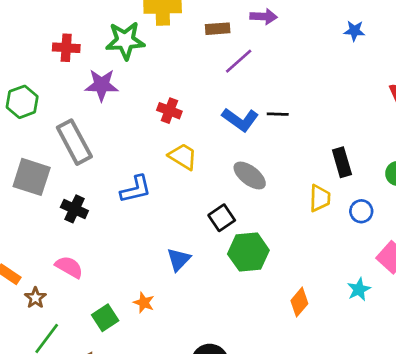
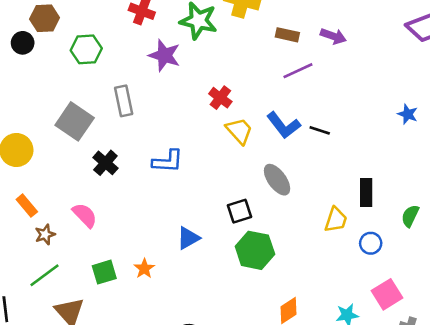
blue star: (354, 31) -> (408, 114), moved
gray rectangle: (74, 142) -> (124, 101), size x0.7
yellow trapezoid: (183, 156) -> (239, 131), moved

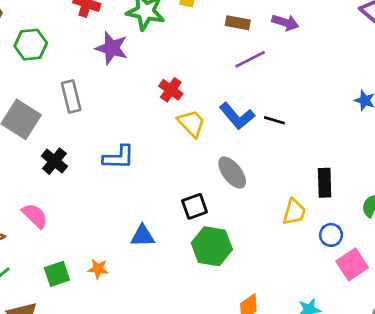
blue triangle: (188, 238) -> (142, 236), turned 30
orange star: (144, 269) -> (98, 269), turned -30
pink square: (387, 294) -> (352, 264), moved

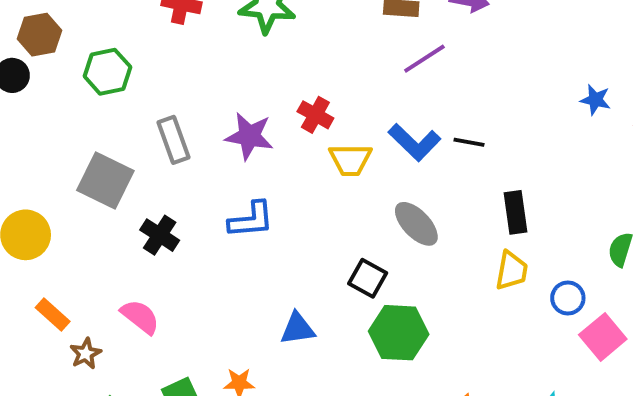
purple star: (112, 48) -> (249, 136), moved
yellow trapezoid: (191, 123) -> (350, 160), turned 140
black rectangle: (325, 183) -> (516, 212), moved
black square: (195, 206) -> (368, 278), turned -35

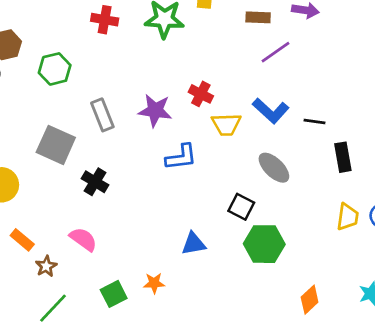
black line: (469, 142) -> (315, 121), moved
blue L-shape: (251, 220) -> (181, 157), moved
yellow trapezoid: (512, 271) -> (348, 217), moved

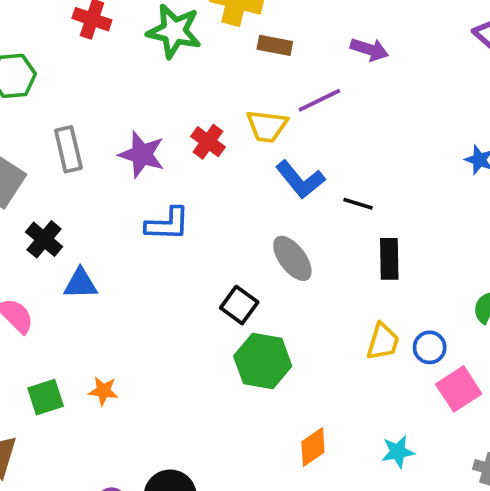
brown rectangle: (258, 17) -> (275, 45), moved
yellow trapezoid: (226, 124) -> (267, 126), moved
blue triangle: (194, 244) -> (80, 284), moved

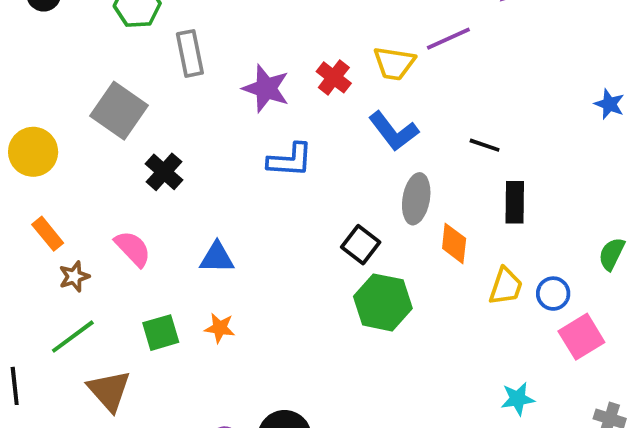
gray rectangle: (68, 149) -> (190, 53), moved
blue L-shape: (300, 180) -> (394, 131), moved
gray ellipse: (292, 258) -> (416, 199), turned 45
blue triangle: (80, 284) -> (217, 258), moved
orange diamond: (313, 447) -> (454, 243), moved, turned -51

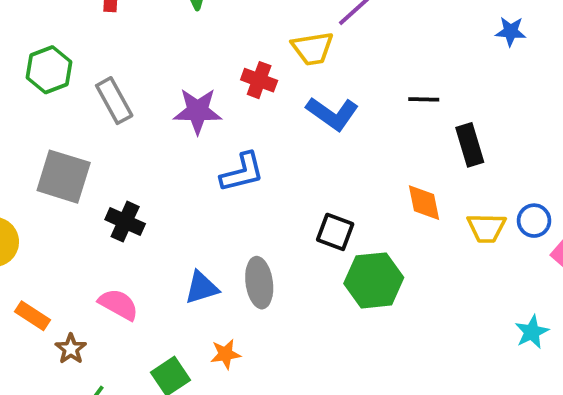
blue star: (609, 104) -> (511, 31), moved
gray ellipse: (416, 199) -> (259, 283), moved
yellow trapezoid: (506, 286) -> (486, 228), turned 90

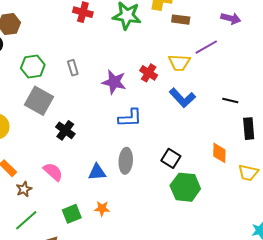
green hexagon: (49, 70) -> (33, 66), moved
gray rectangle: (114, 101) -> (73, 68), size x0.7
gray ellipse: (259, 283) -> (126, 161), moved

